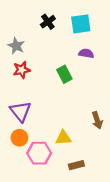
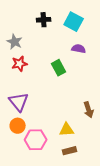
black cross: (48, 22) -> (44, 20), turned 32
cyan square: (81, 24) -> (74, 22), turned 36
yellow triangle: (63, 138) -> (67, 130), moved

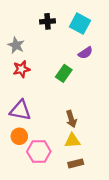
purple semicircle: (79, 49) -> (85, 53), turned 136
green rectangle: (59, 68) -> (64, 73), turned 63
purple triangle: (19, 102) -> (20, 110), turned -40
brown arrow: (89, 110) -> (71, 119), moved

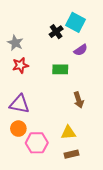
black cross: (47, 21) -> (56, 32), moved, turned -32
green rectangle: (64, 73) -> (60, 69), turned 56
brown arrow: (71, 119) -> (79, 100), moved

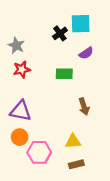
cyan square: (76, 22) -> (81, 24), turned -30

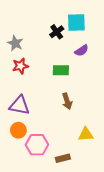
brown arrow: (84, 107) -> (67, 101), moved
yellow triangle: (73, 141) -> (86, 134), moved
brown rectangle: (76, 164) -> (63, 158), moved

